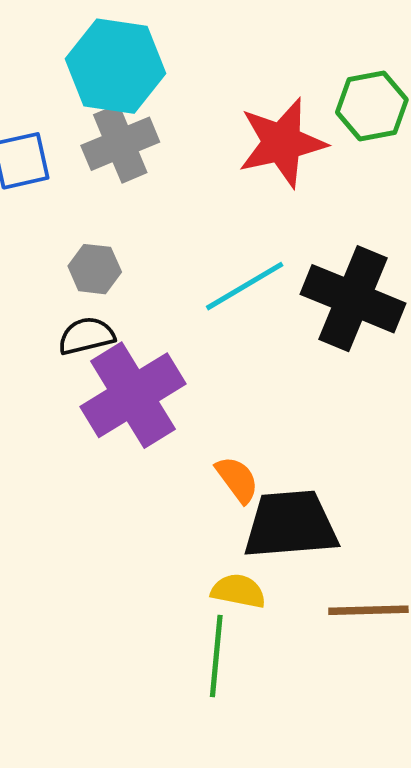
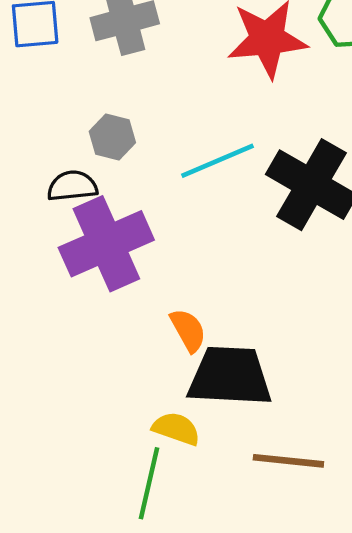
gray hexagon: (95, 269) -> (112, 137), moved

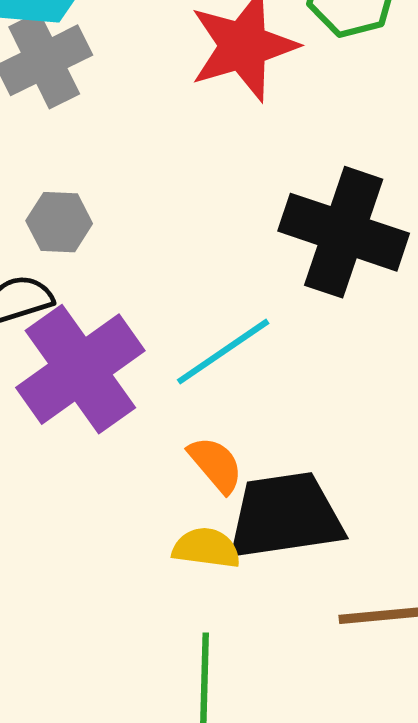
cyan line: (218, 161) -> (223, 352), moved
yellow semicircle: (176, 429) -> (206, 548), moved

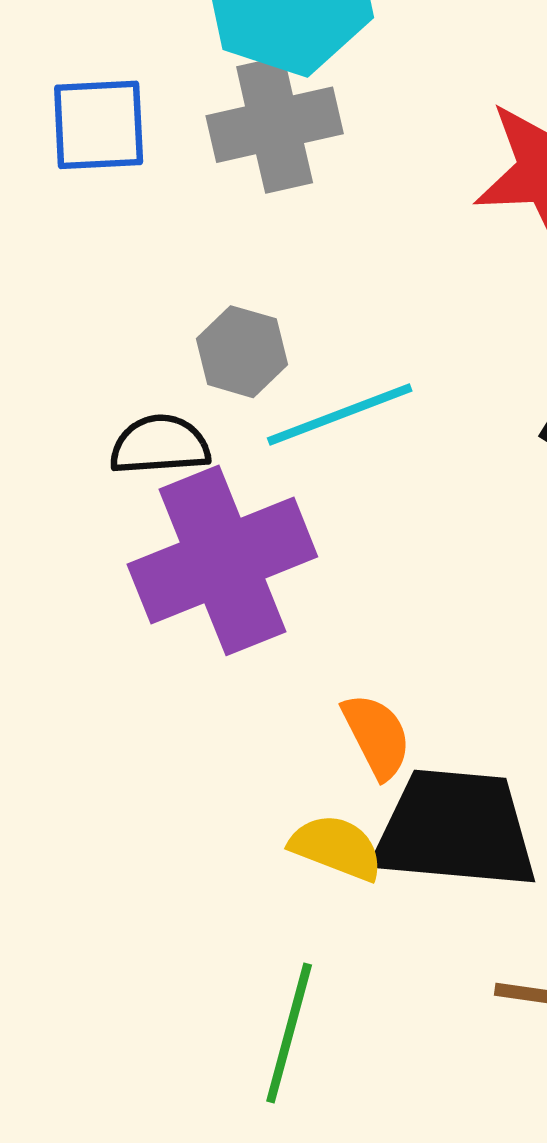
cyan line: (223, 352) -> (340, 414), moved

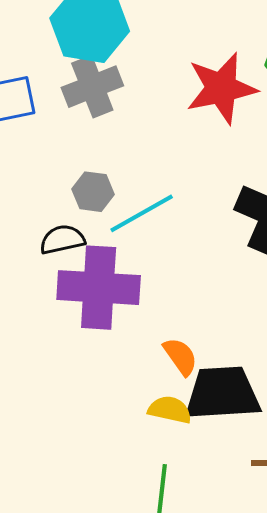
purple cross: (222, 560) -> (99, 288), turned 34

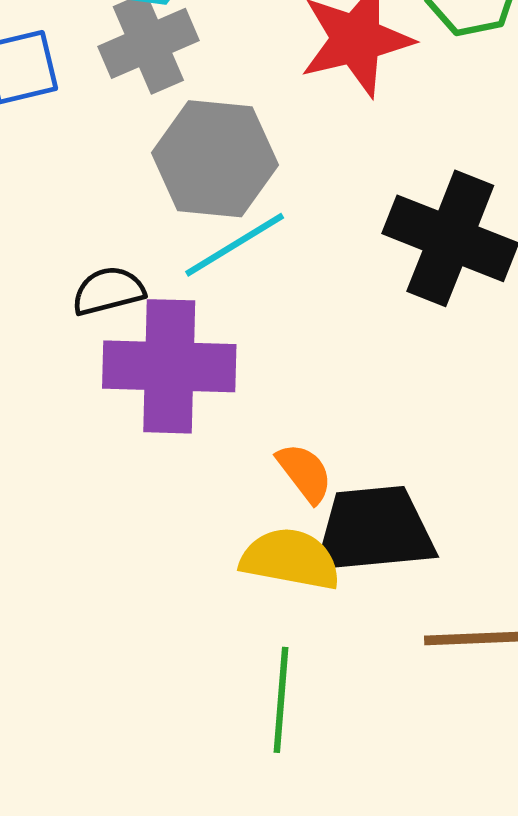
gray hexagon: (93, 192) -> (215, 159), moved, size x1.8
yellow semicircle: (170, 410) -> (290, 559), size x1.4

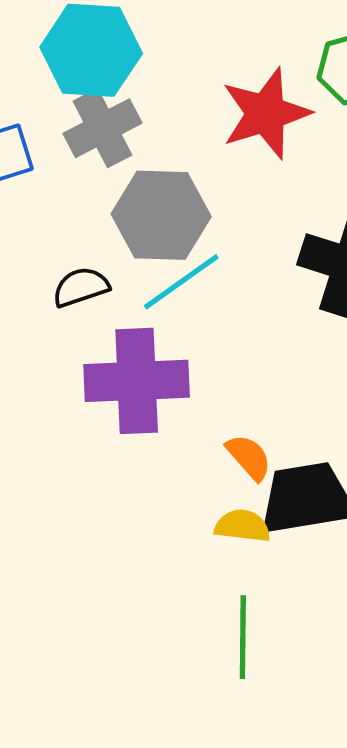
black semicircle: (108, 291) -> (81, 287), moved
yellow semicircle: (290, 559) -> (242, 526), size x0.7

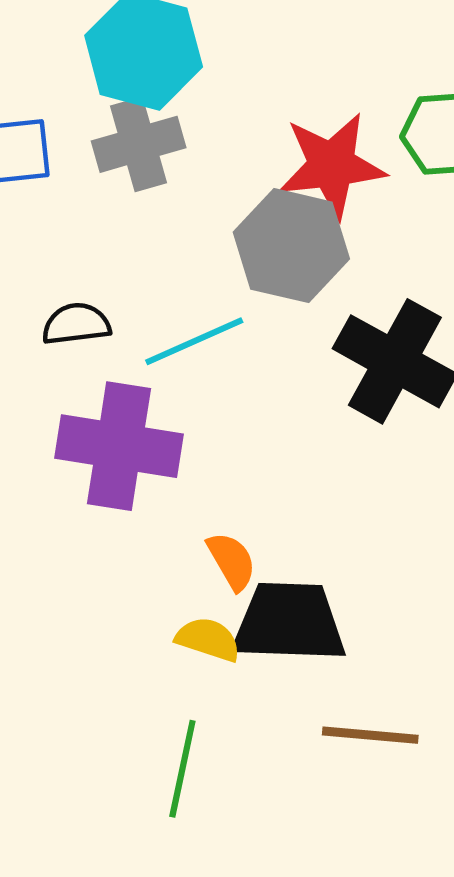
gray hexagon: (161, 215) -> (291, 246), moved

